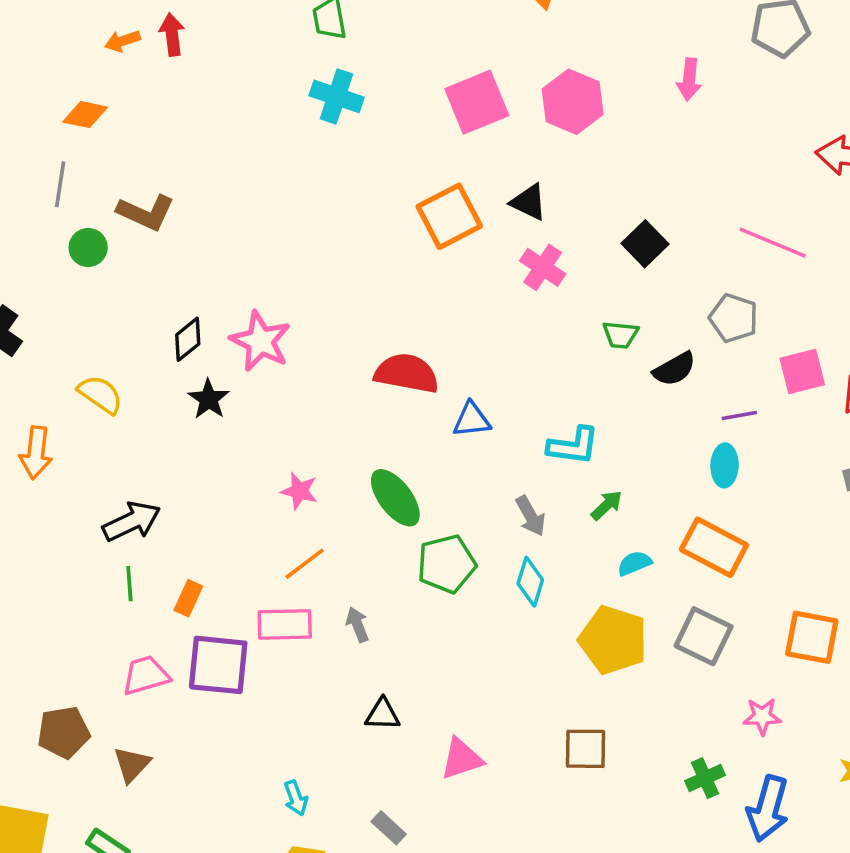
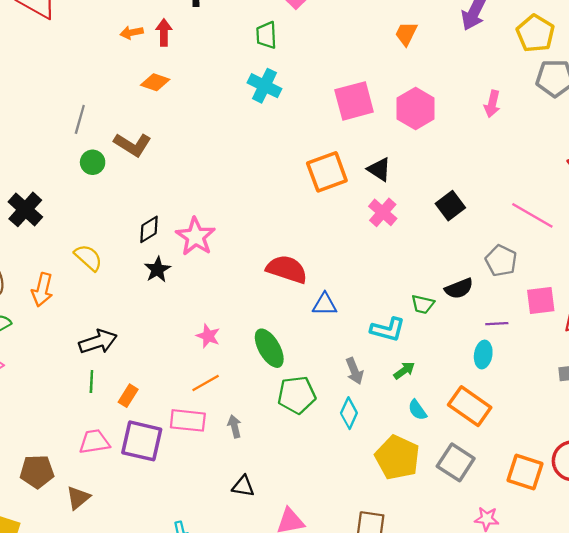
orange diamond: (85, 115) -> (155, 82), moved
green trapezoid: (620, 335) -> (423, 304), moved
cyan semicircle: (634, 563) -> (417, 410), turned -110

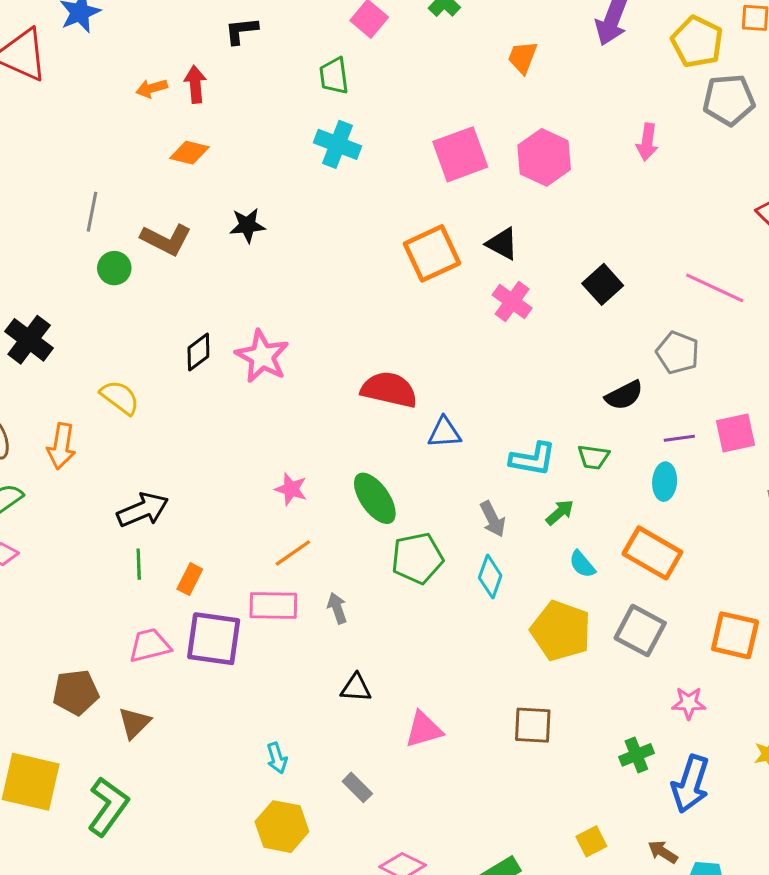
black star: (157, 269) -> (247, 225), moved, turned 30
pink square: (541, 301) -> (735, 433), moved
green trapezoid: (423, 304) -> (593, 457), moved

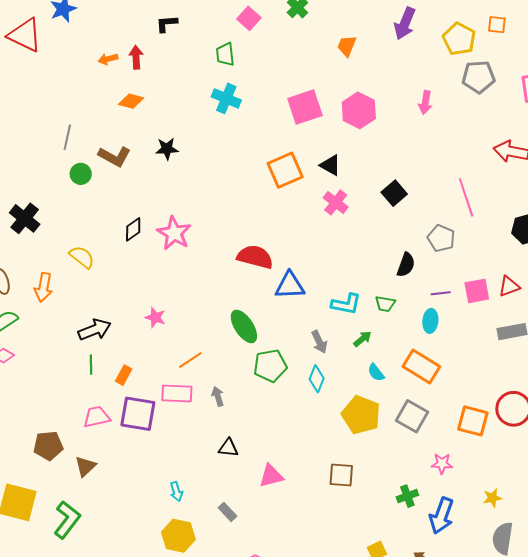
pink line: (715, 288) -> (466, 197), turned 45
black semicircle: (624, 395) -> (406, 265), turned -45
blue triangle: (444, 433) -> (290, 285), size x1.4
pink star: (291, 489) -> (155, 317), moved

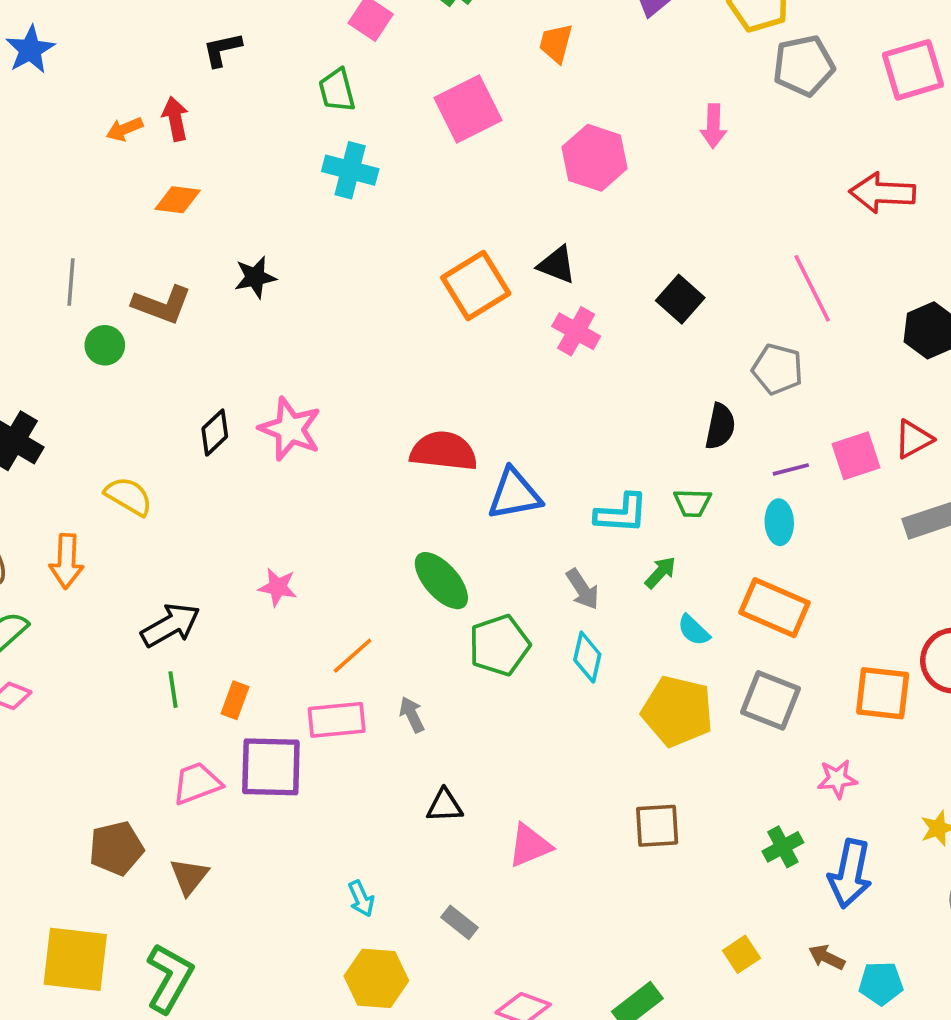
pink square: (305, 107) -> (468, 109), moved

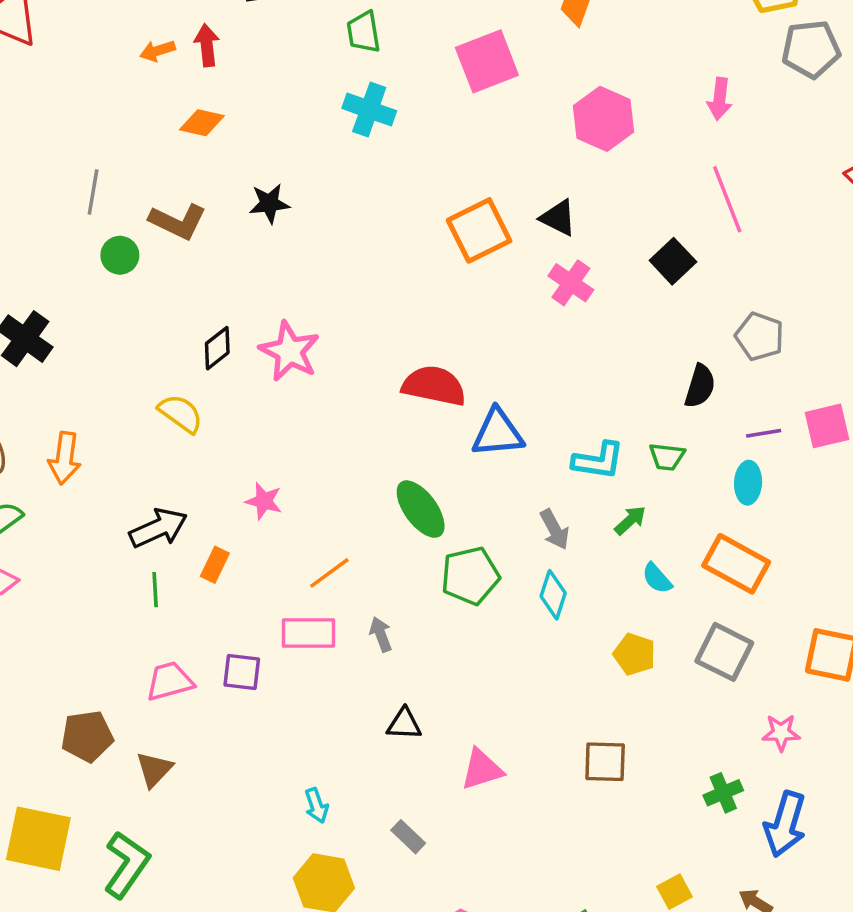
pink line: (812, 288) -> (727, 199), moved
yellow semicircle: (129, 496) -> (181, 413), moved
orange rectangle: (235, 700) -> (215, 565), moved
yellow pentagon: (677, 711) -> (634, 654), size x0.6
purple square: (271, 767) -> (242, 672), size x0.6

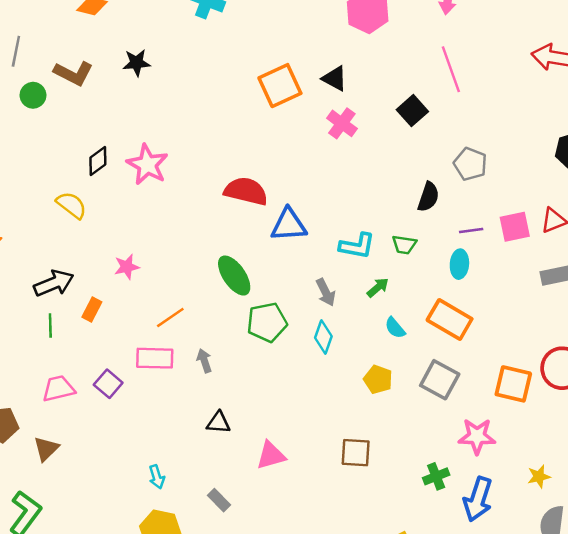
pink star: (264, 501) -> (127, 267), turned -30
purple square: (242, 672) -> (108, 384), turned 32
pink star: (781, 733) -> (477, 436), size x1.4

